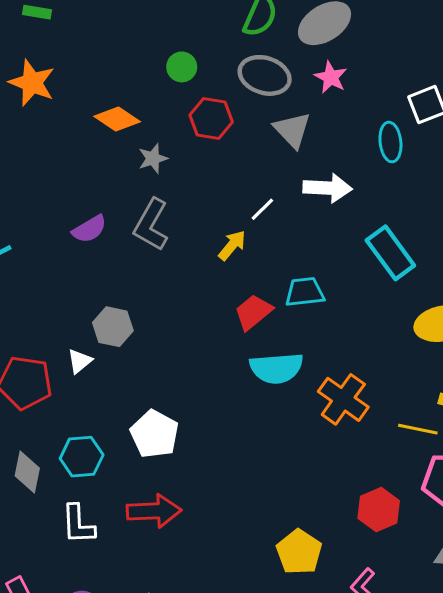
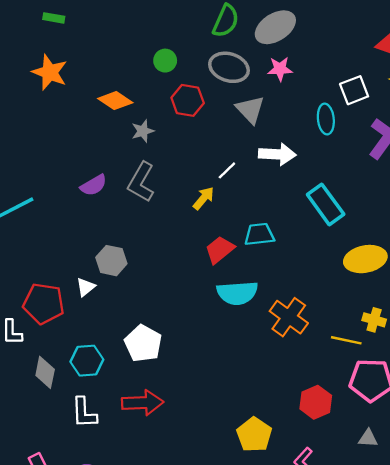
pink star: (331, 77) -> (280, 69), turned -30

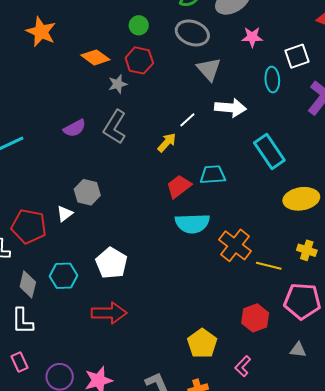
pink star: (280, 69) -> (252, 37), moved
red hexagon: (188, 100) -> (139, 60), moved
yellow line: (346, 340) -> (269, 266), moved
white L-shape: (84, 413) -> (22, 321), moved

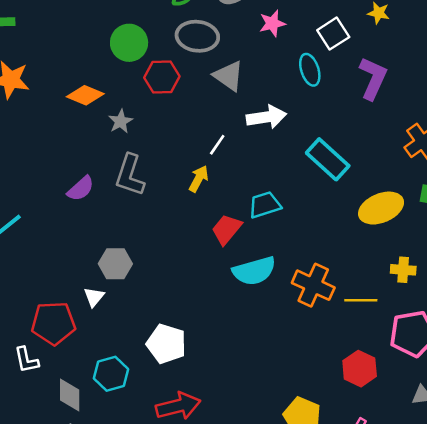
green circle: (139, 25) -> (129, 43), size x1.5
red hexagon: (139, 60) -> (162, 77), moved

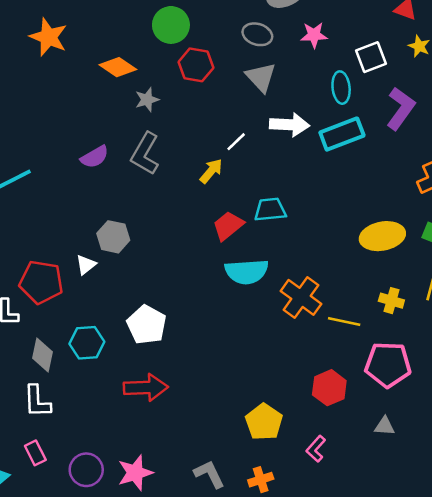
gray ellipse: (197, 36) -> (257, 34), moved, size x0.7
cyan rectangle: (328, 159) -> (342, 134), moved, turned -75

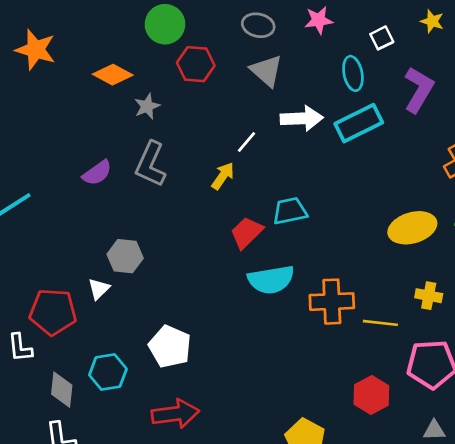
white square: (371, 57) -> (382, 38), size x0.7
orange cross: (301, 297) -> (332, 302), turned -33

